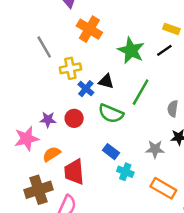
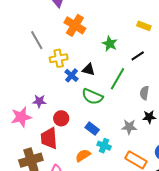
green star: (131, 50) -> (110, 44), size x0.7
black line: (164, 50) -> (138, 56), moved
red circle: (74, 118) -> (61, 118), moved
orange semicircle: (52, 154) -> (83, 155), moved
red trapezoid: (74, 172) -> (49, 138), moved

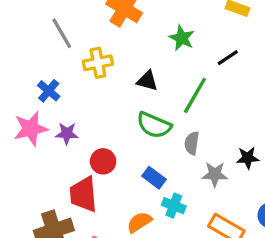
blue cross: (72, 75) -> (49, 91), moved
gray semicircle: (144, 93) -> (192, 143), moved
pink star: (21, 117) -> (31, 129), moved

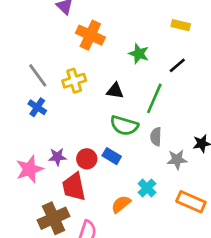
gray line: (62, 33) -> (38, 75), moved
pink star: (31, 129) -> (30, 169), moved
purple star: (67, 133) -> (57, 157), moved
blue rectangle: (154, 178) -> (112, 156), moved
cyan cross: (174, 206) -> (147, 188), turned 30

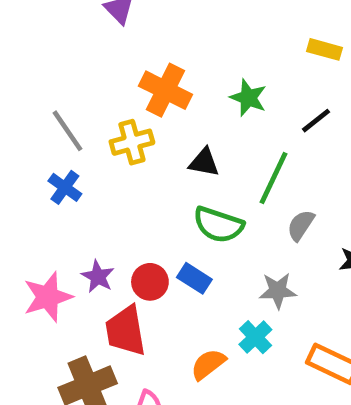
orange cross: (90, 35) -> (165, 90), moved
gray semicircle: (156, 137) -> (301, 225), moved, turned 30
purple star: (57, 157) -> (98, 277), turned 30
gray star: (177, 159) -> (278, 291), moved

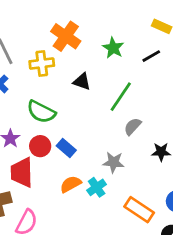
black line: (316, 121) -> (151, 56), moved
green semicircle: (218, 225) -> (41, 112), moved
orange semicircle: (208, 364) -> (71, 184), moved

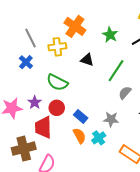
blue rectangle: (66, 148) -> (81, 116), moved
orange semicircle: (71, 184) -> (79, 136), turned 91

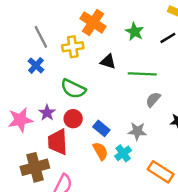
green line: (116, 71) -> (142, 74), turned 60

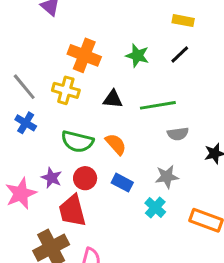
yellow cross: (73, 47) -> (66, 90), turned 36
gray semicircle: (153, 100) -> (178, 134), turned -126
orange semicircle: (100, 151) -> (116, 144), moved

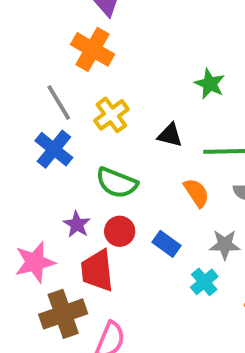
orange cross: (84, 55) -> (93, 49), moved
yellow cross: (66, 90) -> (111, 115), turned 30
blue cross: (26, 123) -> (54, 149), size x1.4
orange semicircle: (116, 144) -> (196, 193), moved
pink star: (21, 194) -> (35, 262), moved

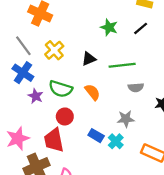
black triangle: (170, 135) -> (89, 59), turned -32
orange semicircle: (196, 193) -> (92, 92), moved
purple star: (77, 224) -> (36, 96), moved
blue rectangle: (166, 244) -> (96, 136), moved

